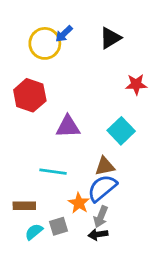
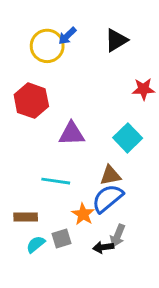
gray arrow: (101, 217) -> (118, 236), moved

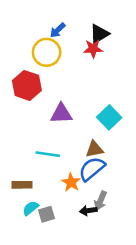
yellow circle: (47, 46) -> (47, 52), moved
red star: (143, 89) -> (93, 49), moved
gray square: (62, 239) -> (47, 214), moved

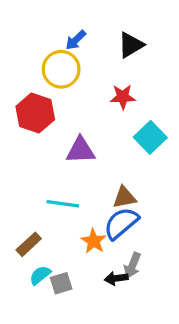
red star: (93, 49) -> (123, 97), moved
cyan square: (109, 117) -> (150, 137), moved
brown rectangle: (22, 185) -> (29, 244), turned -42

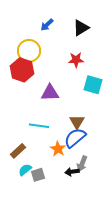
yellow circle: (61, 69) -> (29, 51), moved
cyan square: (150, 137) -> (93, 85), turned -30
brown triangle: (124, 197) -> (77, 122), turned -49

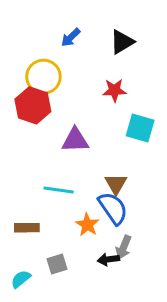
blue semicircle: (75, 138) -> (113, 208), turned 95
brown rectangle: (18, 151) -> (27, 228), turned 42
cyan semicircle: (25, 170) -> (21, 279), moved

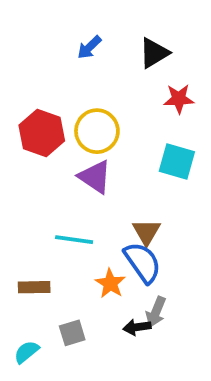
yellow circle: (43, 77) -> (97, 131), moved
red star: (114, 90) -> (179, 99), moved
purple triangle: (75, 140) -> (95, 177), turned 36

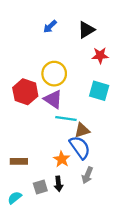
red hexagon: (42, 133) -> (25, 92), moved
brown triangle: (146, 232) -> (82, 130), turned 42
cyan line: (74, 240) -> (66, 119), moved
black arrow: (137, 327) -> (58, 184), moved, turned -88

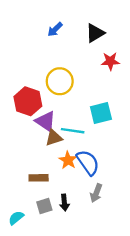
cyan square: (99, 91) -> (101, 113), moved, turned -30
purple triangle: (53, 99) -> (46, 121), moved
brown triangle: (82, 130) -> (54, 138), moved
orange star: (62, 159) -> (68, 160), moved
brown rectangle: (19, 161) -> (39, 178), moved

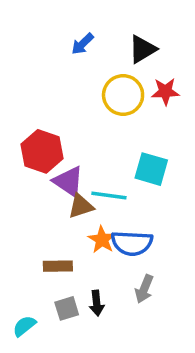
yellow circle: (60, 81) -> (123, 95), moved
cyan square: (101, 113) -> (151, 169), turned 30
blue semicircle: (88, 162) -> (132, 243), turned 128

